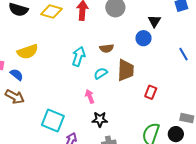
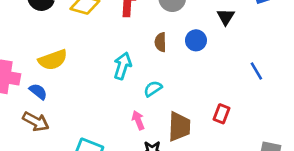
blue circle: (144, 38) -> (196, 40), moved
brown semicircle: (107, 48) -> (160, 42), moved, turned 96
blue line: (184, 54) -> (256, 71), moved
brown trapezoid: (126, 70) -> (179, 127), moved

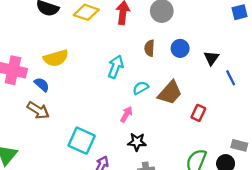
black triangle: (226, 17) -> (211, 58), moved
pink arrow: (138, 120) -> (126, 114), turned 49
brown trapezoid: (179, 127) -> (170, 93), moved, turned 36

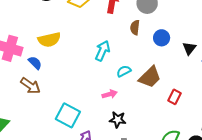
brown semicircle: (149, 48) -> (135, 27), moved
pink arrow: (126, 114) -> (110, 94), turned 40

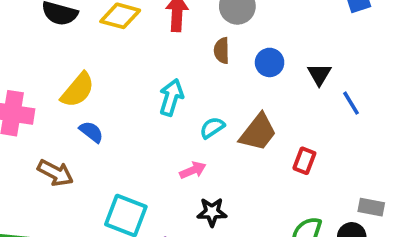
yellow semicircle: (49, 40) -> (78, 90), turned -30
blue semicircle: (35, 63) -> (91, 132), moved

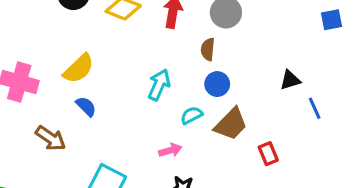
blue circle: (270, 62) -> (217, 84), moved
black triangle: (319, 74) -> (290, 80), turned 35
red rectangle: (304, 161) -> (268, 154), turned -50

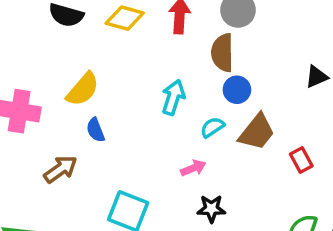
brown semicircle: (208, 49) -> (222, 53), size x1.5
blue semicircle: (86, 106) -> (96, 130), turned -150
brown arrow: (51, 138) -> (60, 169), turned -64

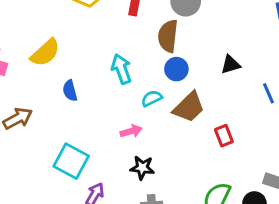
black triangle: (317, 77) -> (230, 65), moved
cyan arrow: (173, 97) -> (121, 69), turned -44
blue semicircle: (96, 130) -> (70, 91), moved

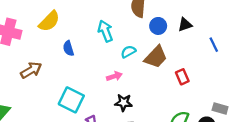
blue circle: (176, 69) -> (158, 26), moved

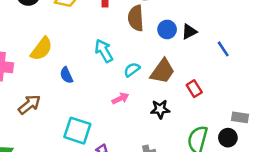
blue circle: (158, 26) -> (167, 29), moved
black star: (124, 103) -> (160, 109), moved

